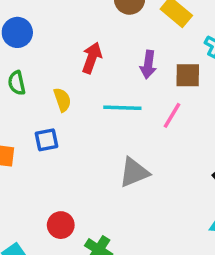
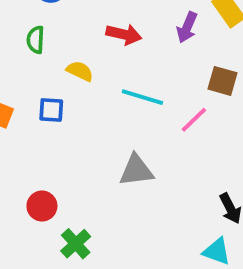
red arrow: (92, 58) -> (124, 34), turned 68
purple arrow: (148, 65) -> (187, 27), moved
yellow semicircle: (62, 100) -> (80, 71), turned -60

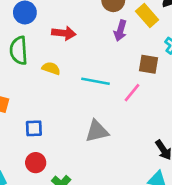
red arrow: (124, 34) -> (64, 33), moved
green semicircle: (36, 40) -> (19, 50), size x1.5
blue square: (51, 110) -> (34, 128), moved

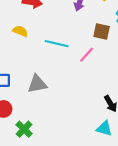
gray triangle: (97, 131) -> (37, 84), moved

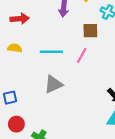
gray triangle: (37, 84) -> (53, 84), moved

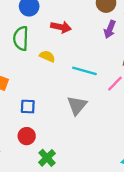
gray triangle: (53, 84) -> (77, 105), turned -42

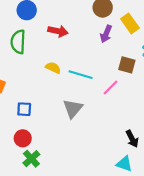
yellow semicircle: (47, 56) -> (53, 68), moved
green cross: (47, 158) -> (31, 159), moved

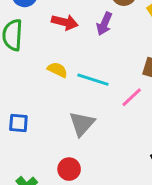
purple arrow: (106, 34) -> (104, 24), moved
red circle: (23, 138) -> (69, 169), moved

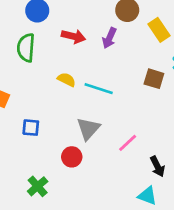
pink line: (132, 97) -> (128, 143), moved
red circle: (69, 169) -> (72, 157), moved

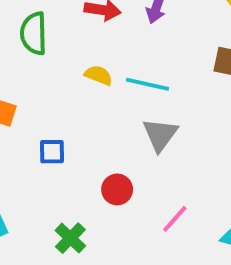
gray triangle: (88, 129) -> (160, 135), moved
pink line: (128, 143) -> (175, 219), moved

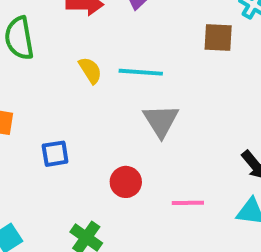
yellow semicircle: (98, 75) -> (90, 70), turned 44
pink line: (175, 219) -> (188, 203), turned 56

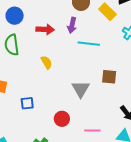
brown square: (218, 37) -> (109, 77), moved
cyan line: (141, 72) -> (89, 44), moved

